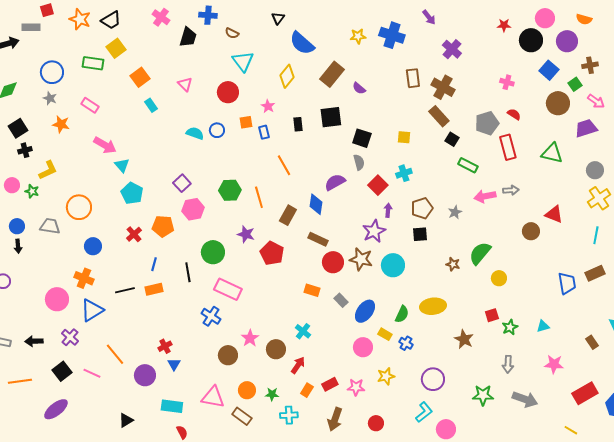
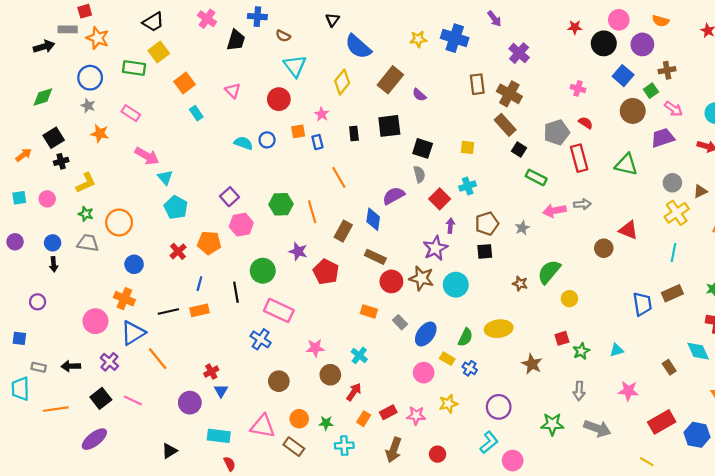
orange star: (80, 19) -> (98, 38), moved
green star: (32, 191) -> (86, 214), moved
pink star: (250, 338) -> (315, 348), moved, turned 30
orange line: (115, 354) -> (158, 359), moved

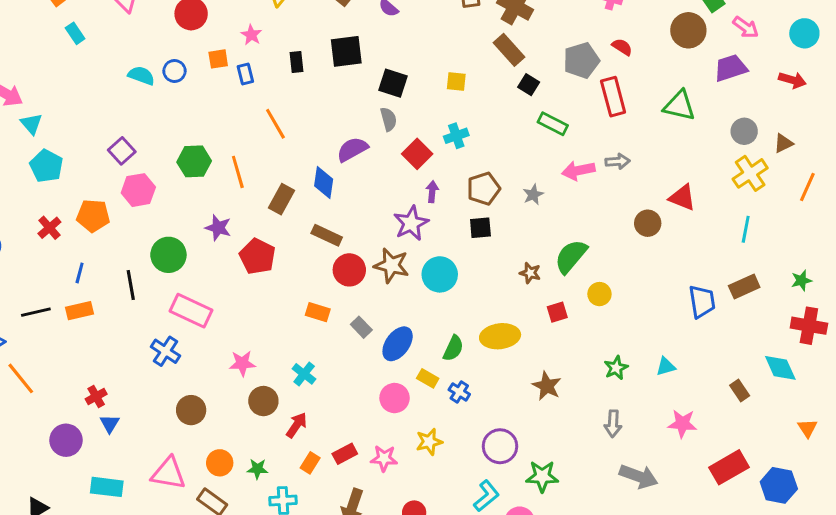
red square: (562, 338) -> (557, 312), moved
green star: (552, 424) -> (542, 476), moved

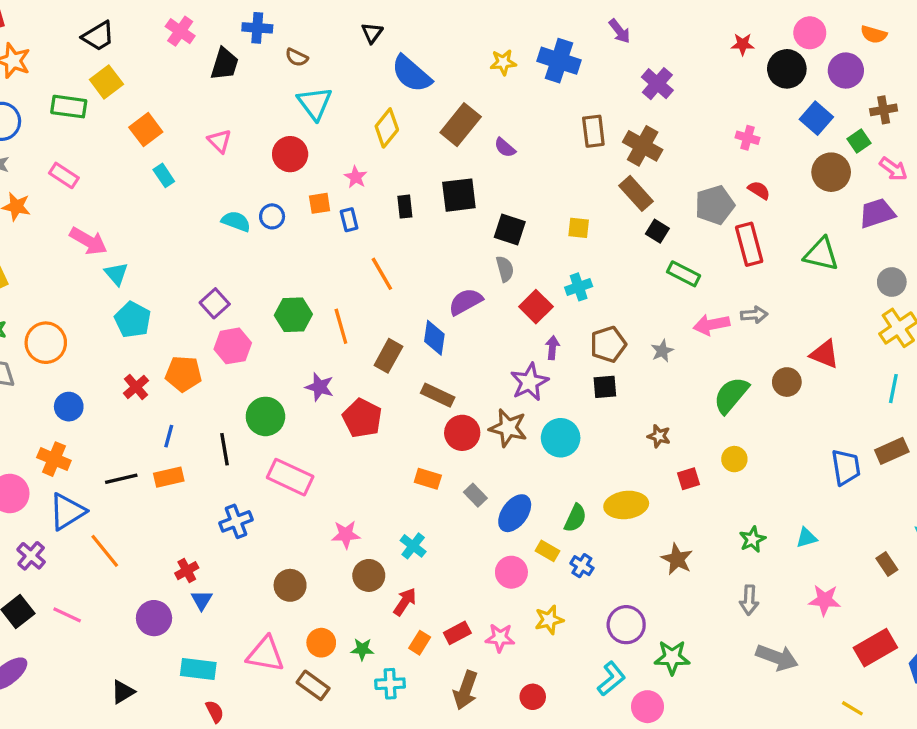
green semicircle: (571, 256) -> (731, 395), moved
blue cross: (165, 351) -> (236, 521), moved, turned 36

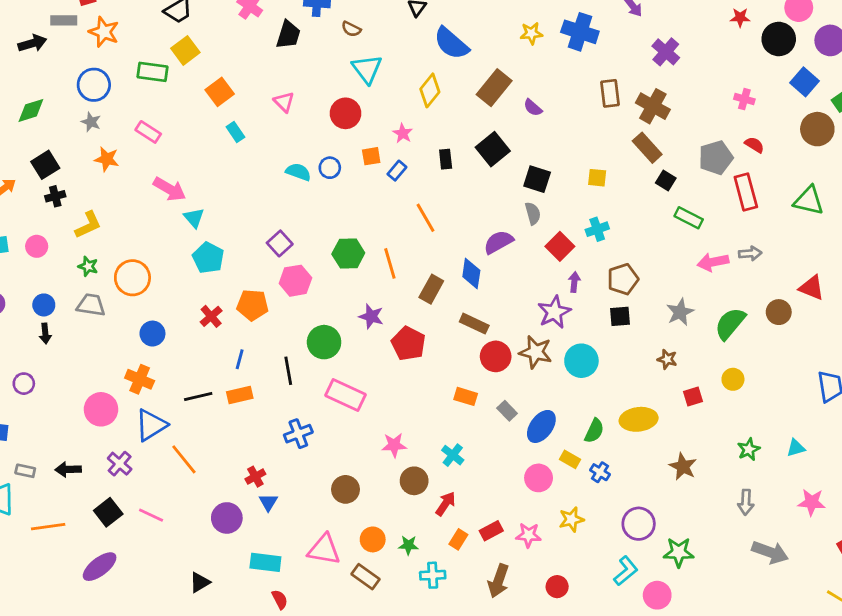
black square: (459, 195) -> (493, 149), turned -32
blue rectangle: (349, 220) -> (397, 171), turned 54
gray star: (662, 351) -> (680, 312), moved, size x1.4

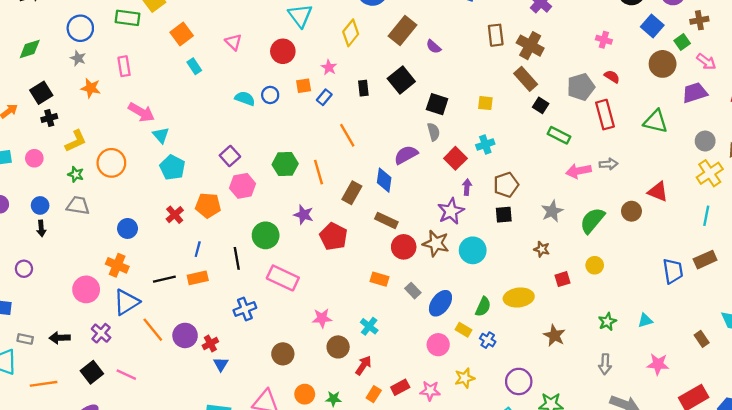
pink rectangle: (148, 132) -> (124, 66), turned 48
orange circle: (132, 278) -> (111, 163), moved
purple circle: (227, 518) -> (185, 335), moved

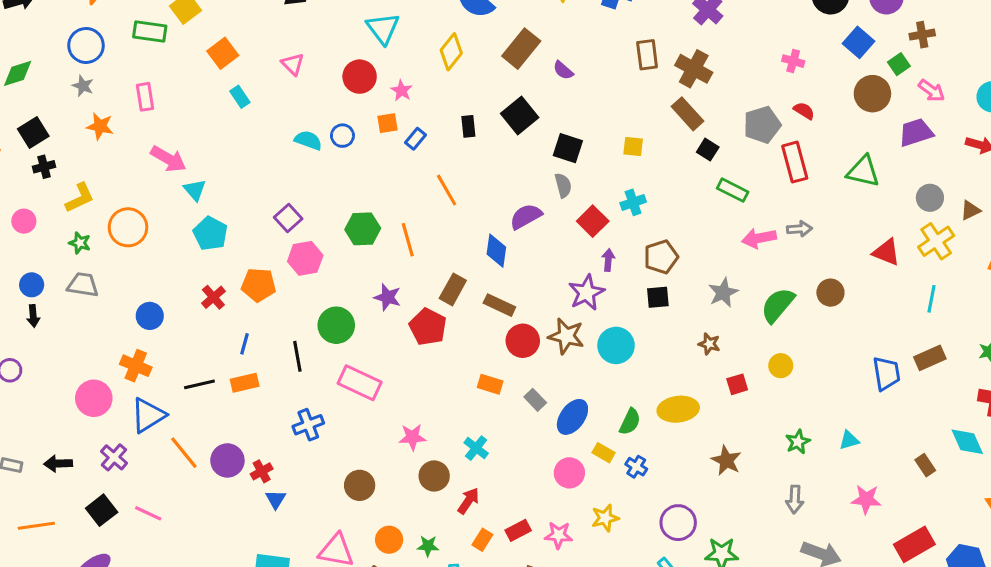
pink star: (329, 67) -> (402, 91), moved
red triangle: (658, 192) -> (886, 252), moved
brown rectangle: (352, 193) -> (453, 289), moved

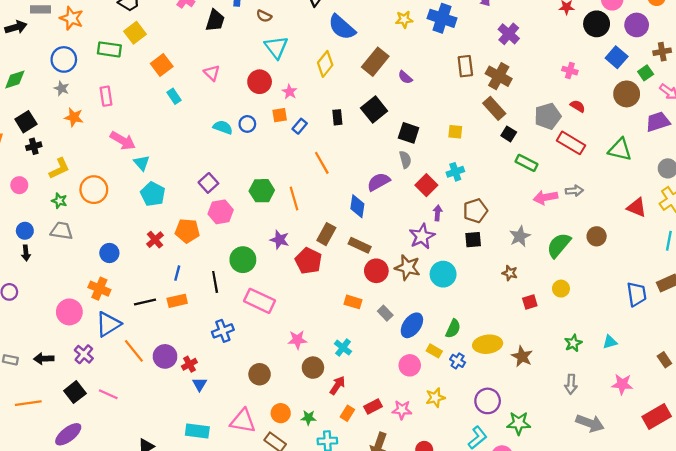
red rectangle: (795, 162) -> (571, 143), turned -44
yellow ellipse: (678, 409) -> (488, 344), moved

